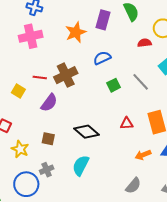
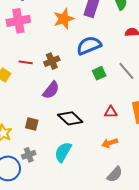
blue semicircle: (102, 58) -> (89, 45), size x1.4
brown cross: (66, 75) -> (52, 61), size x0.7
purple semicircle: (49, 103) -> (51, 90), moved
orange arrow: (143, 155) -> (110, 143), moved

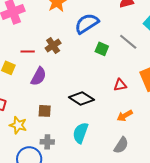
green square: (99, 73) -> (102, 49), turned -32
purple semicircle: (51, 90) -> (39, 76), moved
gray cross: (29, 155) -> (47, 142), turned 32
gray semicircle: (115, 174) -> (121, 145), moved

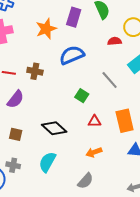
brown cross: (53, 46) -> (35, 71), turned 35
green square: (102, 49) -> (82, 96), moved

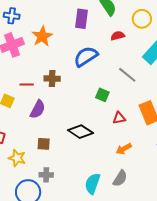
orange star: (46, 29) -> (42, 36), moved
red semicircle: (115, 41) -> (118, 36), moved
cyan semicircle: (47, 162) -> (92, 184), moved

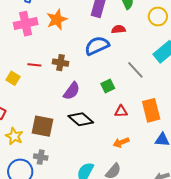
red semicircle: (118, 36) -> (118, 29), moved
green square: (102, 95) -> (108, 86), turned 32
purple semicircle: (38, 109) -> (72, 91), moved
brown square: (44, 144) -> (43, 126), size x1.6

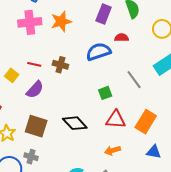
purple semicircle: (72, 91) -> (35, 90), moved
orange rectangle: (151, 110) -> (146, 122), turned 40
red triangle: (121, 111) -> (116, 120), size x1.5

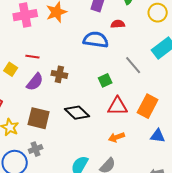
blue semicircle: (98, 52) -> (96, 40), turned 30
brown cross: (60, 65) -> (59, 74), moved
gray cross: (31, 157) -> (36, 149), turned -32

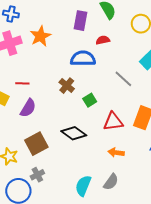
brown cross: (59, 74) -> (67, 86), moved, turned 35
green square: (105, 80) -> (90, 100), moved
brown square: (39, 118) -> (36, 144), turned -35
orange arrow: (116, 137) -> (116, 153), turned 35

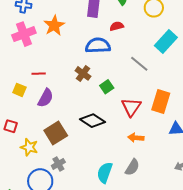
red triangle: (113, 122) -> (131, 107), turned -45

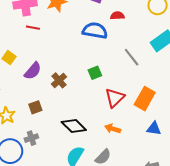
brown cross: (83, 73) -> (59, 80), moved
red line: (39, 74) -> (33, 28), moved
black diamond: (93, 121) -> (74, 126), moved
brown square: (56, 133) -> (35, 107), size x0.6

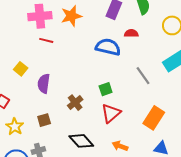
purple semicircle: (33, 71) -> (44, 84), turned 144
brown cross: (59, 80) -> (75, 103), moved
red triangle: (115, 98) -> (111, 113), moved

